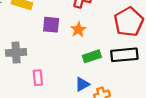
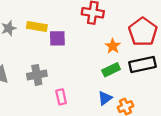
purple square: (51, 25) -> (57, 38), moved
orange star: (78, 30) -> (113, 46), moved

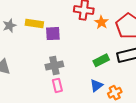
orange star: (113, 46) -> (101, 22), moved
gray cross: (37, 75) -> (54, 66), moved

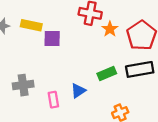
gray cross: (54, 66) -> (23, 85), moved
blue triangle: (96, 86) -> (78, 91), moved

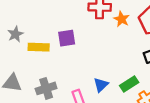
yellow rectangle: (31, 25) -> (39, 47), moved
green rectangle: (107, 74) -> (129, 84), moved

